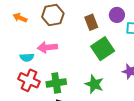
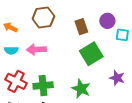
orange arrow: (20, 18) -> (10, 27), moved
cyan semicircle: (27, 57) -> (11, 50), moved

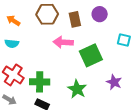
purple circle: (107, 21) -> (100, 14), moved
brown rectangle: (81, 27) -> (75, 19), moved
pink arrow: (36, 49) -> (63, 42), moved

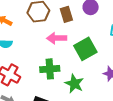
green cross: (40, 82) -> (50, 69), moved

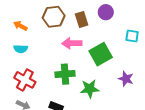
green star: (74, 84) -> (90, 89), turned -30

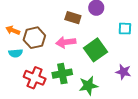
brown hexagon: (54, 17) -> (34, 38), moved
brown rectangle: (82, 20) -> (73, 18), turned -49
red cross: (25, 80) -> (35, 78), moved

